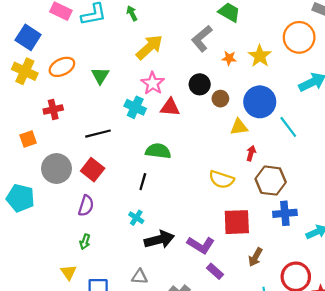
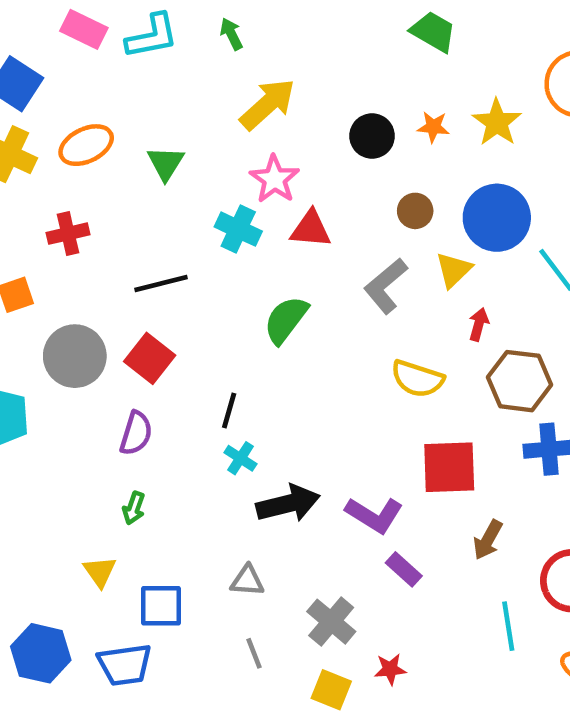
gray L-shape: (202, 38) -> (386, 286), moved
black circle: (200, 84) -> (372, 136), moved
yellow triangle: (239, 127) -> (454, 270), turned -36
green semicircle: (158, 151) -> (286, 320), turned -60
black line: (143, 182) -> (229, 411), moved

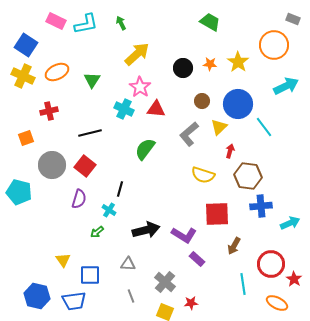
cyan cross: (240, 458) -> (109, 210), moved
green arrow: (134, 508) -> (97, 232), moved, turned 32

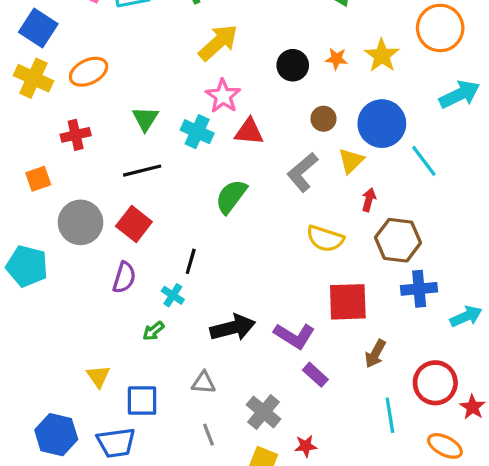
green triangle: (92, 80) -> (145, 119), moved

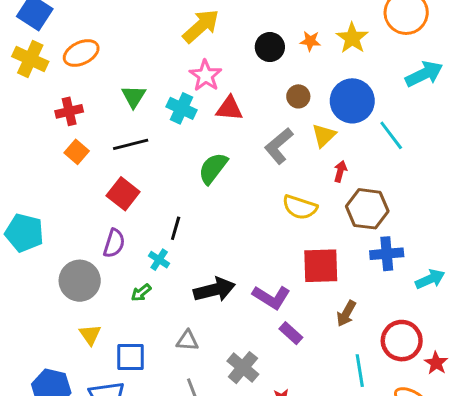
orange square: (38, 179) -> (77, 152), moved, turned -30
gray circle: (80, 222) -> (80, 281), moved

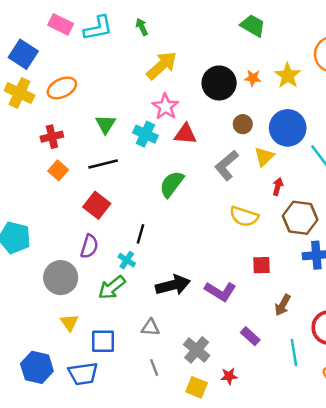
black circle: (270, 47) -> (219, 83), size x1.4
red square: (321, 266) -> (261, 265), size x0.6
green arrow: (141, 293) -> (112, 288), size x1.6
purple rectangle: (291, 333) -> (250, 336), moved

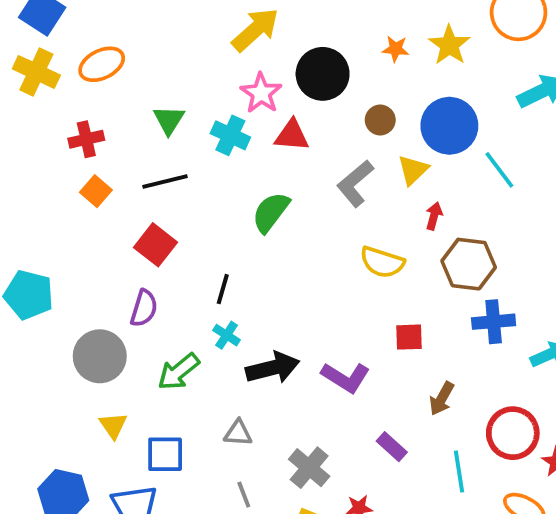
black circle: (219, 83) -> (323, 74), moved
cyan cross: (127, 260) -> (227, 335), moved

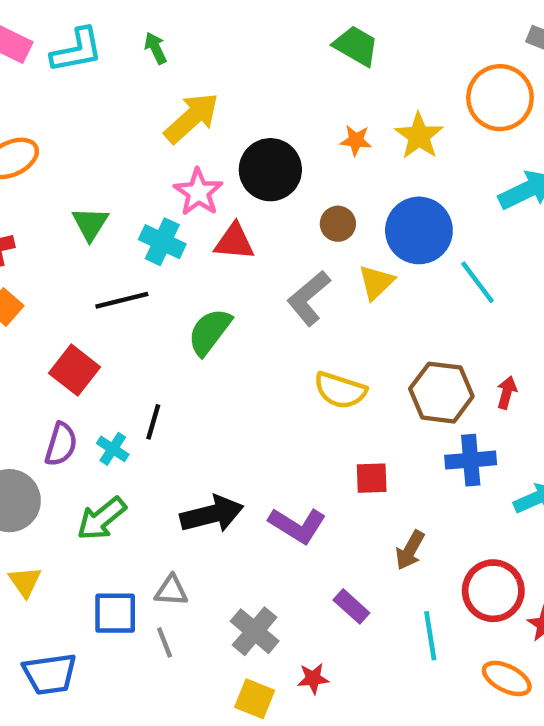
black line: (165, 181) -> (122, 300), moved
red arrow: (434, 216) -> (507, 393), moved
cyan cross: (227, 335) -> (113, 449), moved
blue square: (165, 454) -> (115, 613), moved
gray line: (244, 495) -> (165, 642), moved

